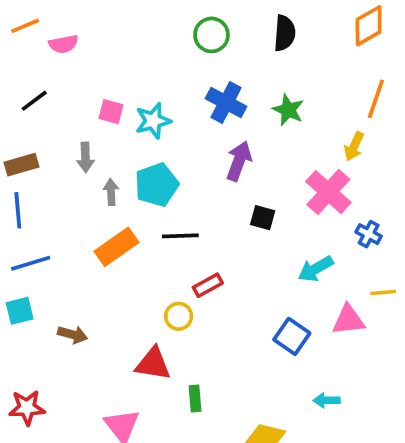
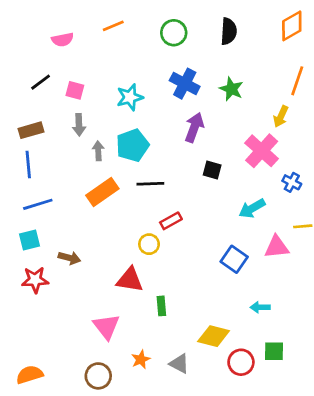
orange line: (25, 26) -> (113, 26), moved
pink square: (111, 112) -> (75, 90), moved
red star: (27, 408) -> (35, 280), moved

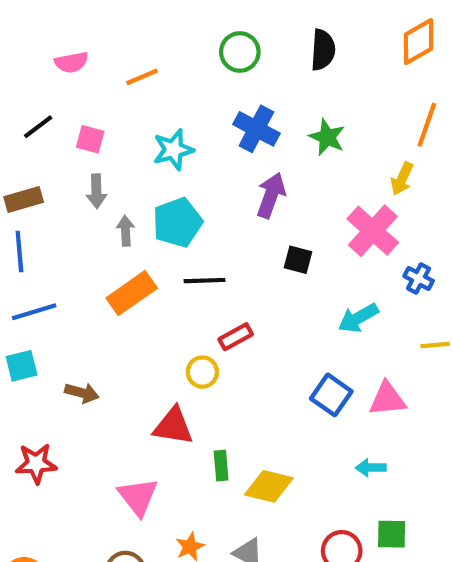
orange line: (113, 26) -> (142, 77), moved
pink triangle: (277, 247) -> (387, 399), moved
red star: (35, 280) -> (36, 463), moved
yellow diamond: (214, 336) -> (269, 486), moved

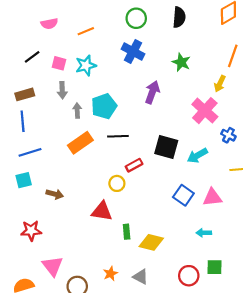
blue cross: (256, 129) -> (133, 52), moved
cyan star: (173, 150) -> (86, 65), moved
black square: (298, 260) -> (166, 147), moved, size x1.6
pink triangle: (138, 497) -> (53, 266), moved

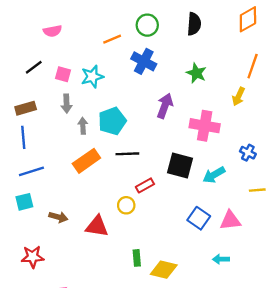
orange line: (86, 31) -> (112, 39), moved
pink cross: (205, 111) -> (205, 126), moved, turned -32
red triangle: (102, 211) -> (97, 226), moved

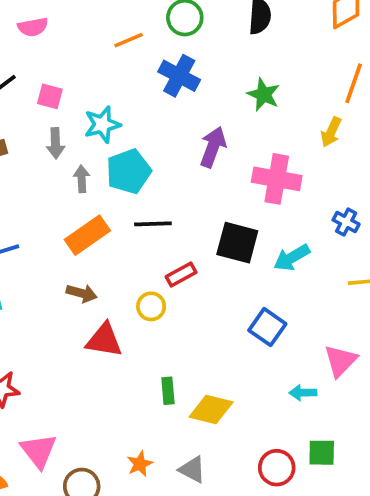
cyan star: (92, 77) -> (102, 125), moved
brown arrow: (58, 217) -> (82, 293), moved
pink triangle: (230, 221) -> (340, 361), moved, turned -40

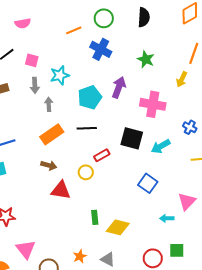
cyan pentagon: (129, 171) -> (90, 97), moved

